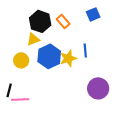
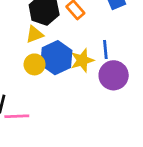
yellow circle: (21, 60) -> (35, 64), moved
purple circle: (98, 88) -> (114, 75), moved

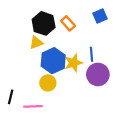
yellow circle: (35, 64) -> (48, 83), moved
pink line: (17, 116) -> (33, 106), moved

